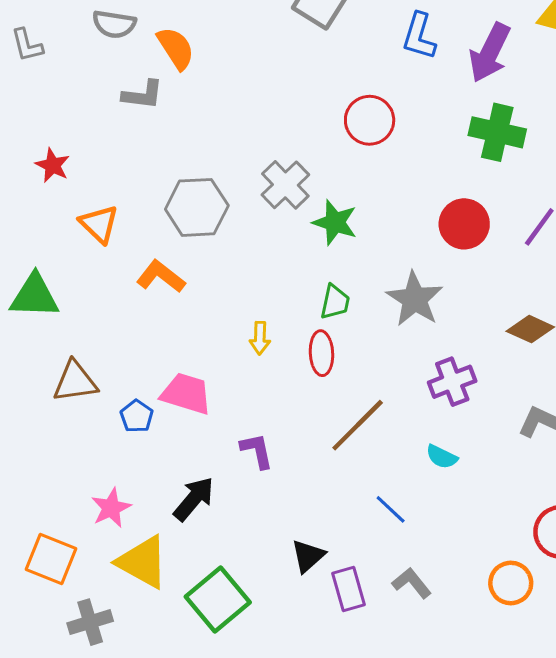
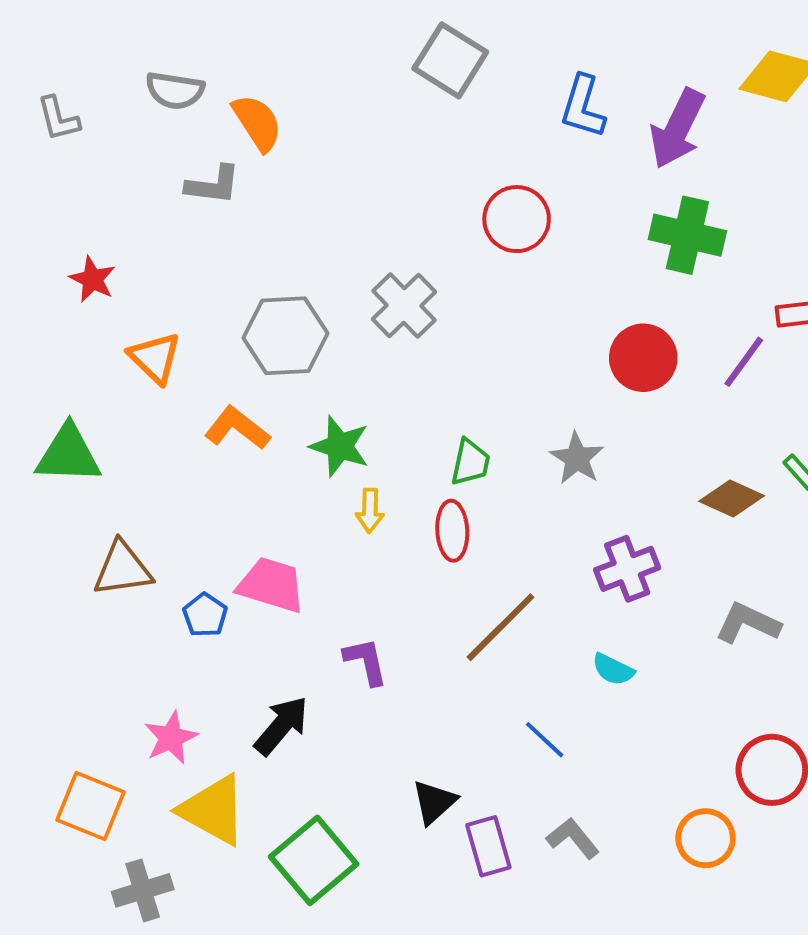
green star: (335, 222) -> (340, 446), moved
gray star: (415, 299) -> (577, 458), size x0.7

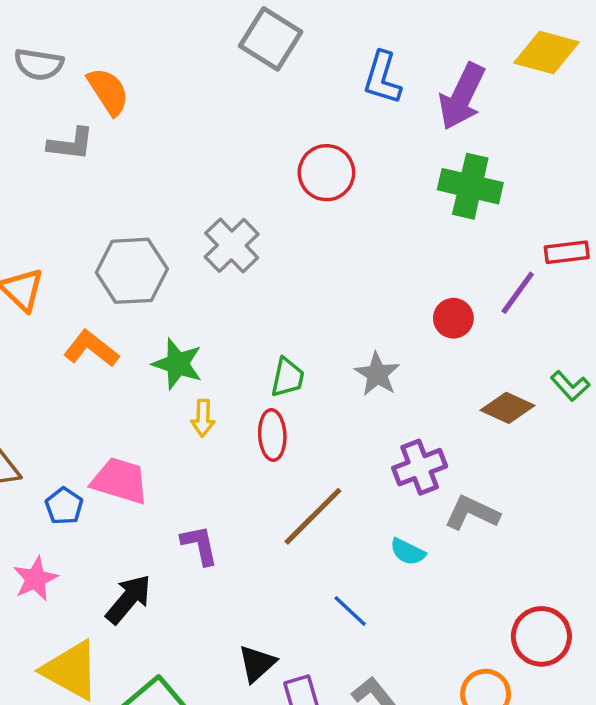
red circle: (643, 358) -> (453, 318), moved, size x0.7
gray L-shape: (748, 623) -> (472, 513), moved
pink star: (171, 738) -> (35, 579), moved

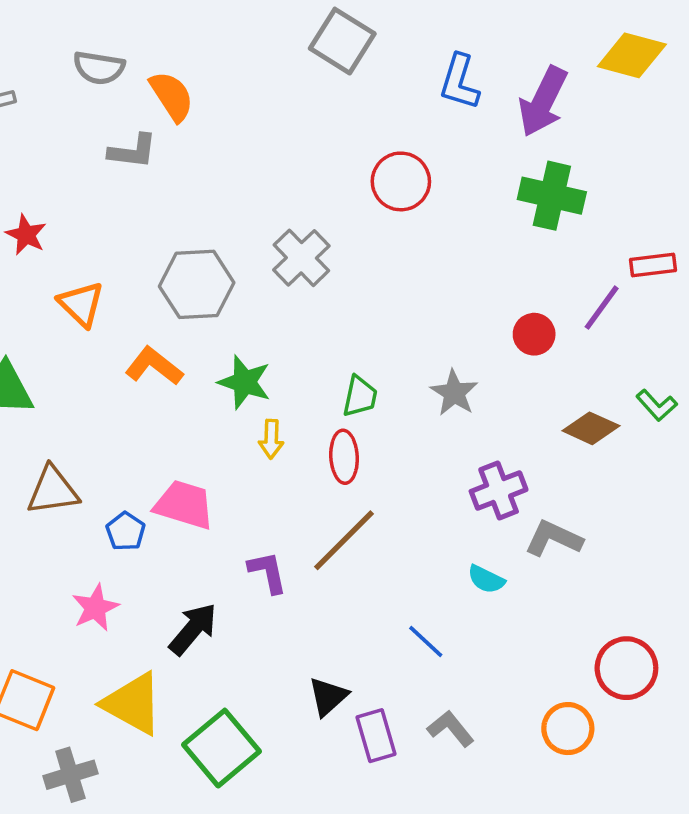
brown line: (313, 516) -> (344, 540), moved

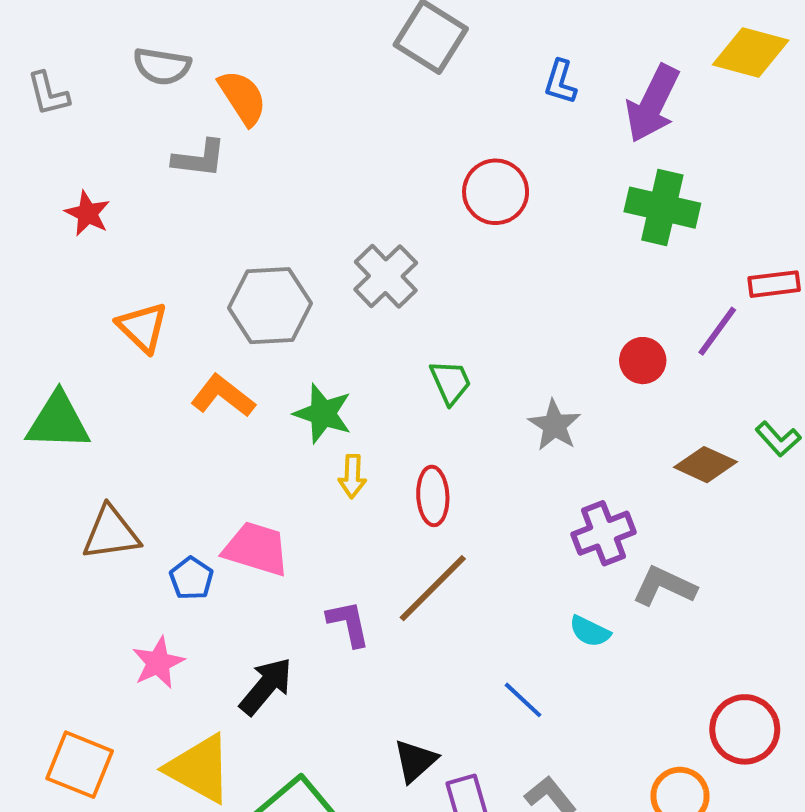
blue L-shape: (459, 82) -> (560, 82), size x0.7
red star: (26, 235) -> (87, 213), moved
green trapezoid: (360, 396) -> (450, 382), moved, turned -36

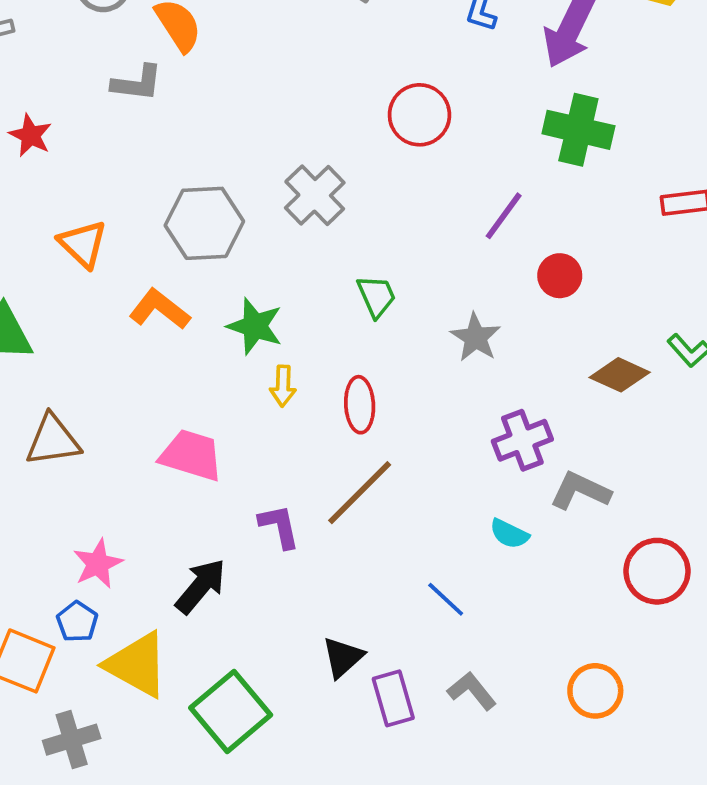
purple line: (717, 331) -> (504, 216), moved
blue pentagon: (191, 578) -> (77, 622), moved
red circle: (745, 729) -> (657, 571), moved

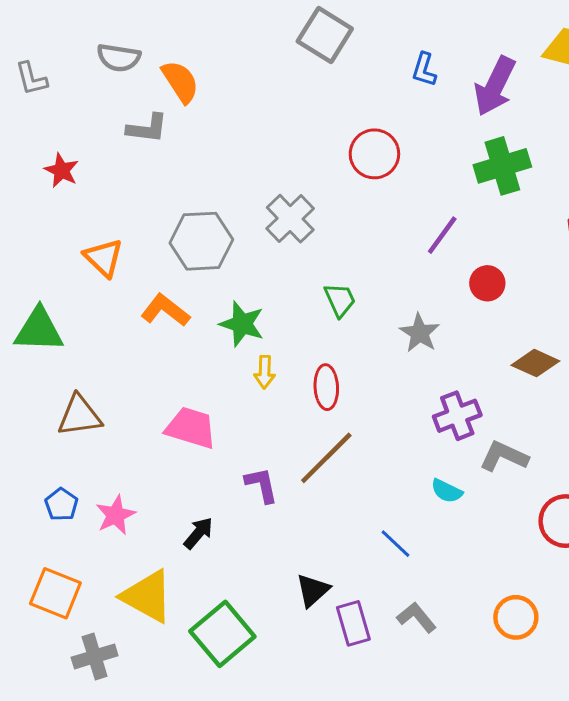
green cross: (578, 130) -> (502, 166), turned -30
black arrow: (201, 586) -> (198, 533), size x0.7
blue pentagon: (77, 622) -> (61, 505), moved

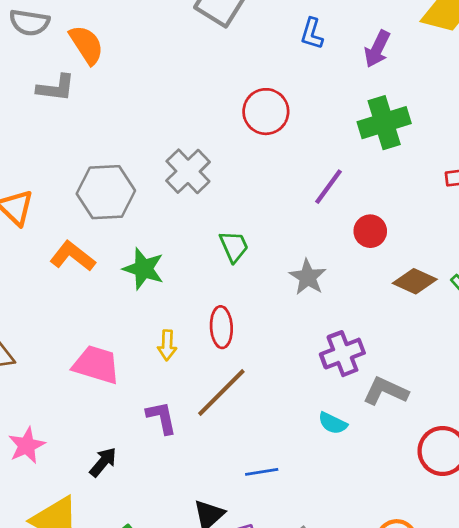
purple arrow: (495, 86) -> (377, 49), size x0.7
brown diamond: (535, 363) -> (415, 281), moved
yellow arrow: (265, 372) -> (167, 345), moved
blue line: (396, 544) -> (262, 472), moved, turned -52

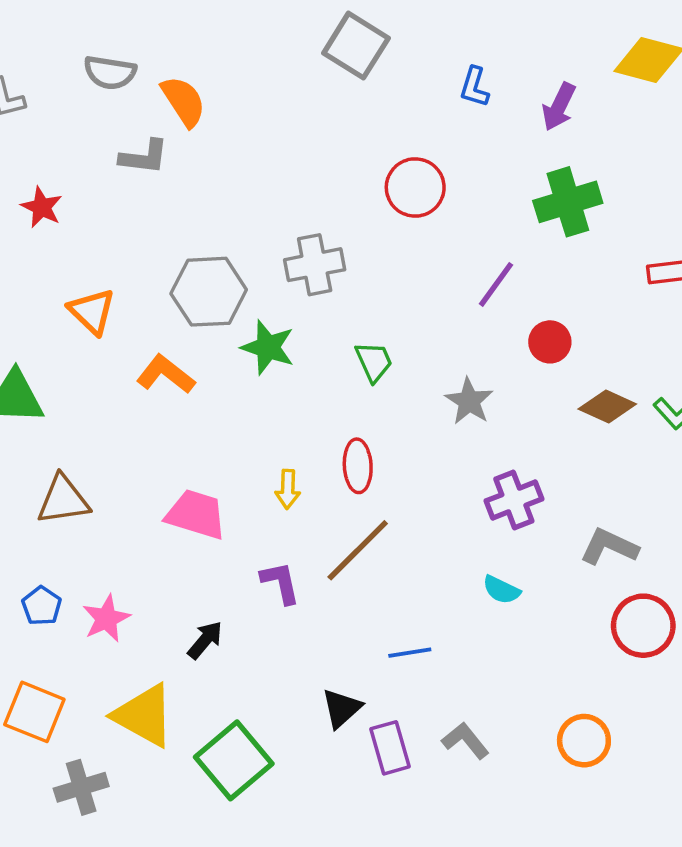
gray cross: (188, 171) -> (315, 265), turned 33
green star: (143, 269) -> (268, 347), moved
gray L-shape: (386, 391) -> (609, 547), moved

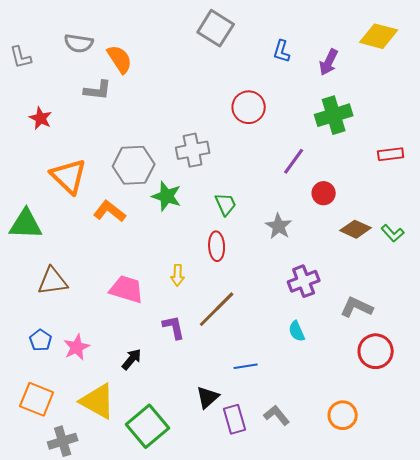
orange triangle: (92, 311) -> (69, 176), size x1.4
red ellipse: (358, 466) -> (217, 246), moved
cyan semicircle: (501, 590) -> (297, 331), turned 40

